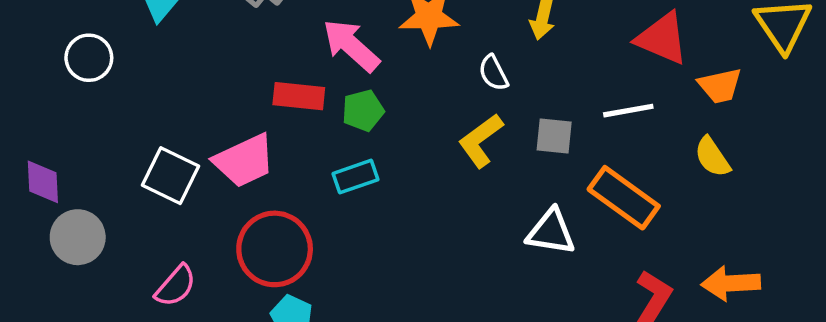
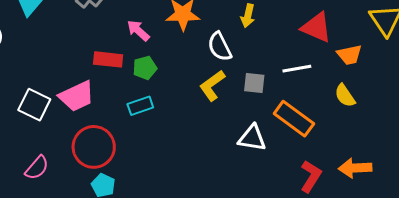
pink arrow: (351, 45) -> (138, 31), size x0.7
white semicircle: (493, 73) -> (220, 47), size x1.4

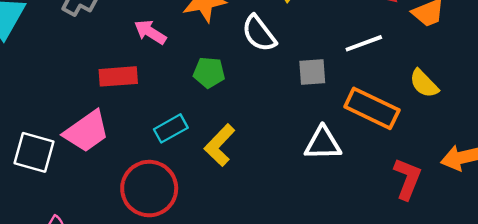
green pentagon: (145, 68) -> (209, 72), moved, turned 30
yellow L-shape: (212, 85) -> (220, 145), moved
yellow semicircle: (345, 96) -> (424, 84), moved
red circle: (94, 147) -> (149, 189), moved

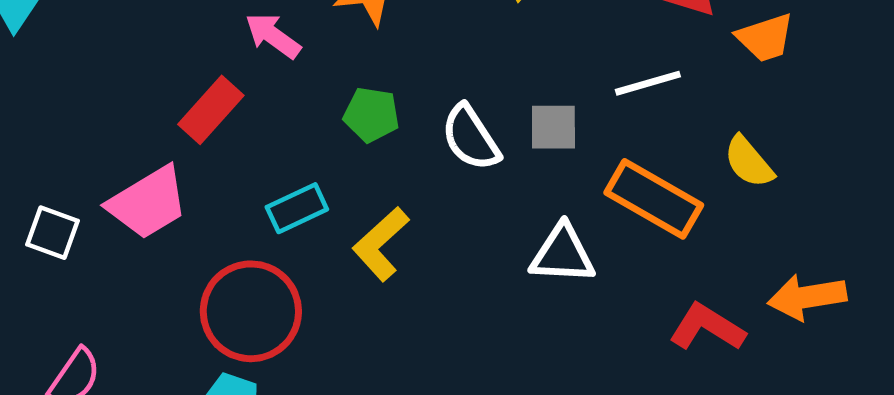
white semicircle: (259, 33) -> (471, 138), moved
red rectangle: (118, 76) -> (211, 110), turned -48
white square: (34, 152) -> (53, 233), size x0.7
red L-shape: (407, 179) -> (707, 327), turned -84

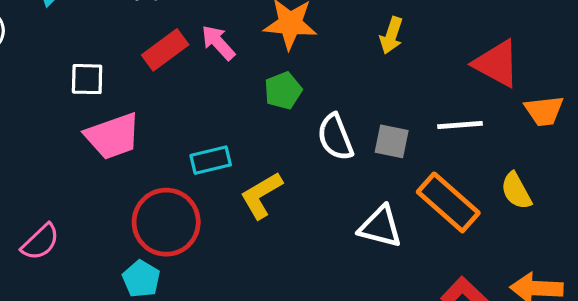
red rectangle: (211, 110) -> (165, 50), moved
green pentagon: (371, 115) -> (283, 91), moved, turned 30
white square: (53, 233) -> (87, 79), moved, turned -30

